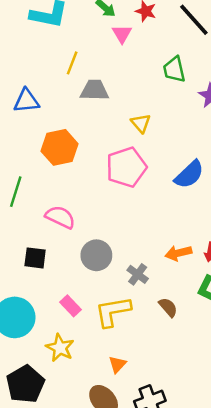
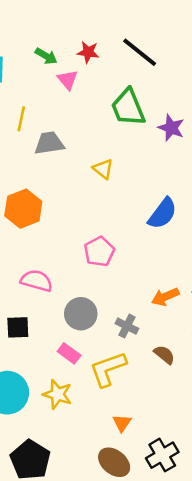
green trapezoid: (174, 70) -> (128, 107), size x1.4
pink pentagon: (126, 167) -> (99, 252), moved, size x0.7
pink rectangle: (71, 306) -> (69, 353), moved
yellow star: (60, 348) -> (58, 394), moved

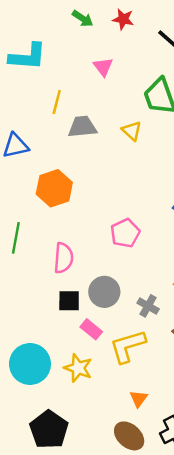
red star: (88, 52) -> (123, 19), moved
green arrow: (46, 56) -> (83, 18), moved
yellow triangle: (103, 169) -> (132, 131), moved
pink semicircle: (36, 281) -> (63, 258), turned 76
black square: (18, 327) -> (69, 301), moved

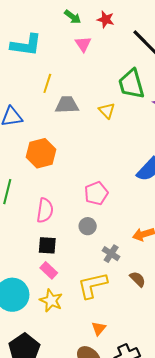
pink triangle: (103, 67) -> (83, 44), moved
gray circle: (104, 292) -> (88, 226), moved, size x0.7
pink rectangle: (91, 329) -> (49, 270), moved

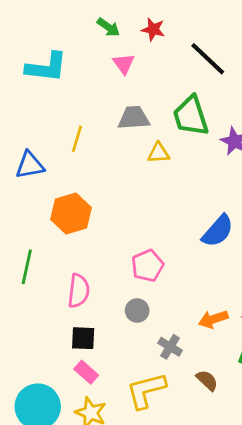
yellow line: (47, 83) -> (77, 139), moved
gray trapezoid: (67, 105) -> (134, 118), moved
yellow triangle: (107, 111) -> (159, 153), turned -48

